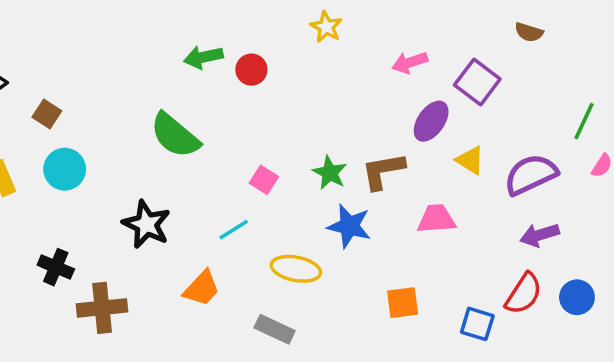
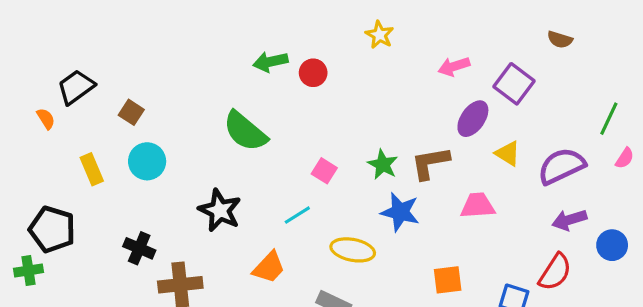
blue circle: (577, 297) -> (612, 245), moved

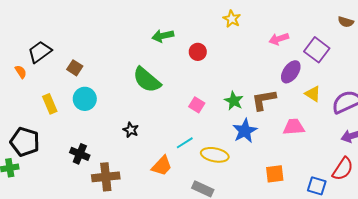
red circle: (313, 73) -> (198, 52), moved
black star: (220, 210) -> (131, 130), size x0.6
blue star: (400, 212) -> (245, 131), turned 30
cyan line: (297, 215) -> (185, 143), moved

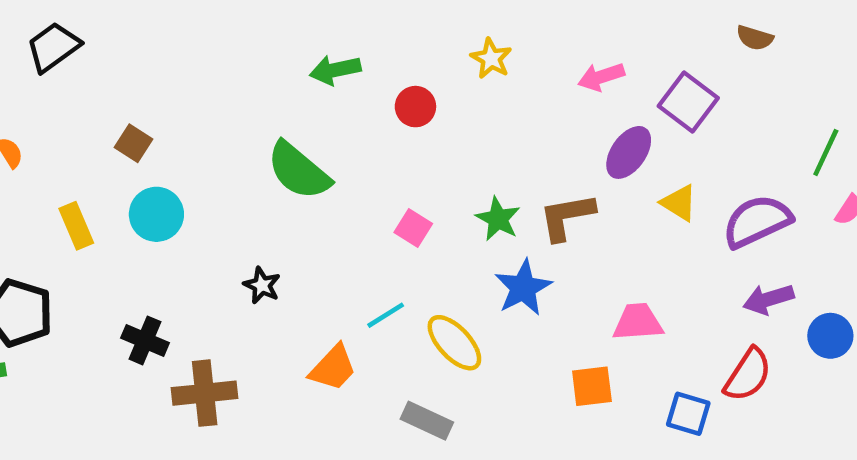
yellow star: (232, 19) -> (491, 58), moved
black trapezoid: (40, 52) -> (53, 47), moved
pink trapezoid: (294, 127) -> (638, 322), moved
yellow ellipse: (215, 155) -> (454, 343), turned 36

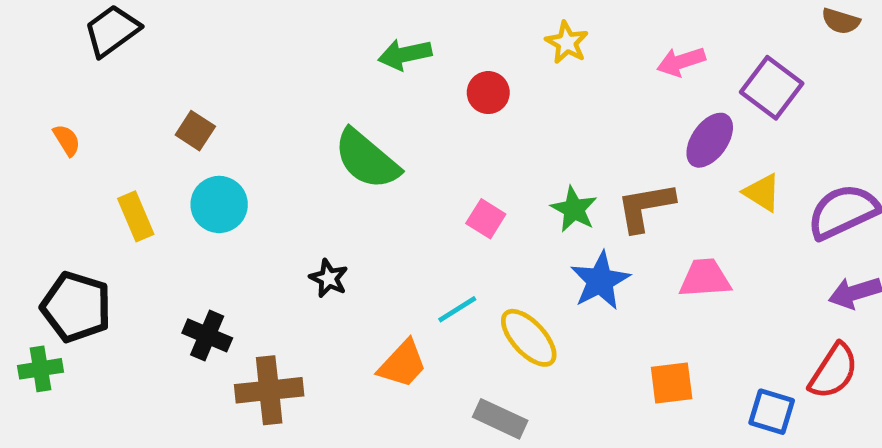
pink trapezoid: (638, 322) -> (705, 278), moved

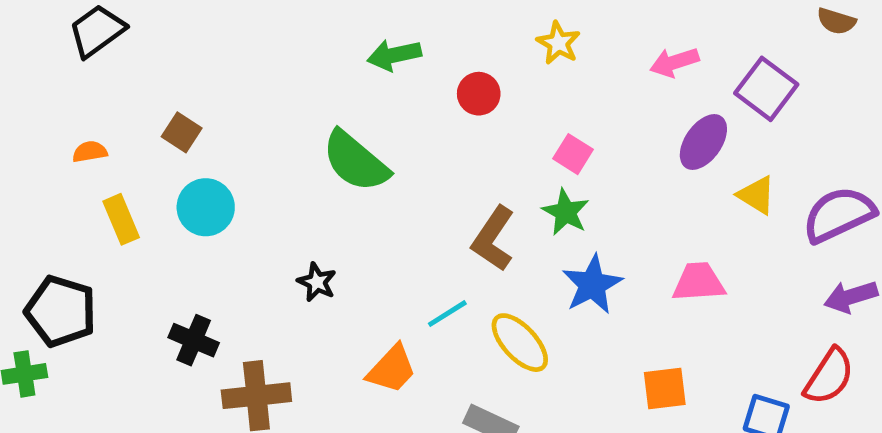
orange semicircle: (67, 140) -> (90, 152), moved, turned -68
brown L-shape: (645, 207) -> (493, 239), moved, turned -46
pink square: (486, 219) -> (573, 154), moved

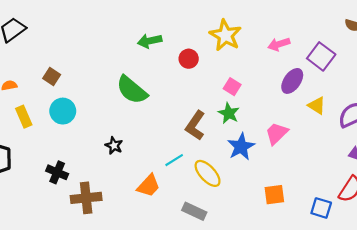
yellow star: (558, 43) -> (225, 35), size x1.6
pink trapezoid: (699, 282) -> (277, 133), moved, turned -40

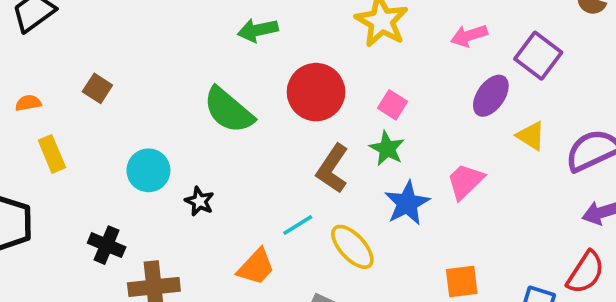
red circle: (189, 59) -> (316, 92), moved, size x1.8
cyan circle: (63, 111) -> (148, 170), moved

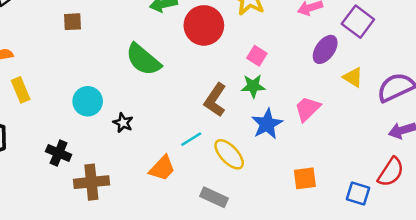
brown square: (97, 88) -> (72, 22), moved, turned -36
red circle: (316, 92) -> (204, 25), moved
green star: (387, 149) -> (253, 86), turned -30

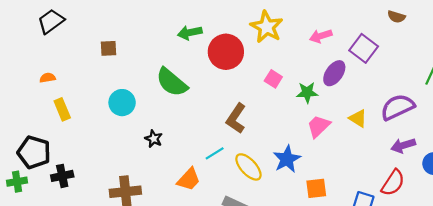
yellow triangle: (353, 77) -> (358, 118), moved
green star: (253, 86) -> (307, 92), moved
cyan circle: (88, 101) -> (122, 103), moved
blue star: (267, 124) -> (287, 159), moved
black cross: (59, 153) -> (62, 176), moved, turned -35

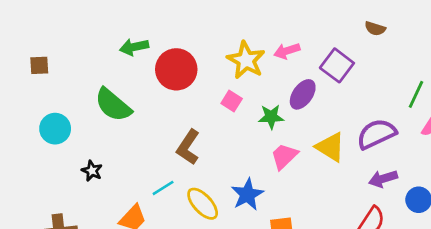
yellow star: (267, 27) -> (246, 60), moved
yellow triangle: (358, 118) -> (330, 147), size x1.4

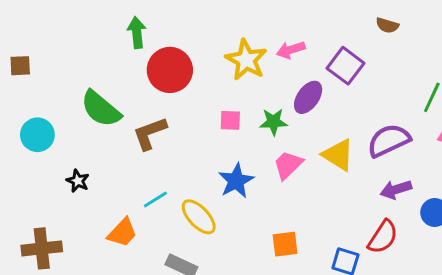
green arrow: (134, 47) -> (137, 33), moved, turned 96
pink square: (232, 101) -> (230, 120), moved, turned -30
brown L-shape: (188, 147) -> (150, 133), moved, turned 36
blue star: (247, 194) -> (236, 181), moved

